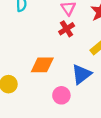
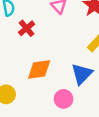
red cross: (67, 29) -> (27, 28), moved

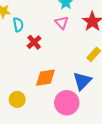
pink circle: (63, 99) -> (67, 103), size x1.5

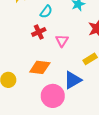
pink triangle: (62, 23) -> (62, 41), moved
cyan semicircle: (18, 25) -> (46, 12), moved, turned 32

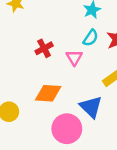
cyan semicircle: (46, 12) -> (91, 38), moved
blue triangle: (73, 80) -> (91, 107), turned -42

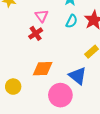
pink triangle: (74, 58) -> (42, 16), moved

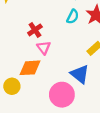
pink triangle: (42, 16) -> (44, 48), moved
orange diamond: (43, 69) -> (30, 68), moved

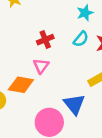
red cross: (35, 30) -> (45, 40), moved

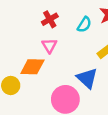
cyan semicircle: (81, 39) -> (84, 25), moved

